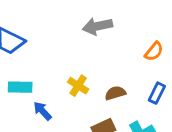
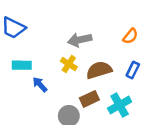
gray arrow: (97, 26) -> (80, 40), moved
brown semicircle: (115, 93) -> (99, 70), size x1.5

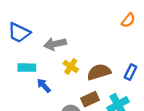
orange semicircle: (130, 36) -> (128, 20), moved
gray arrow: (80, 40) -> (55, 44), moved

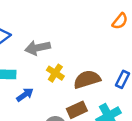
blue arrow: (44, 86) -> (25, 95), turned 98

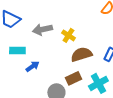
yellow cross: (55, 73) -> (68, 35), moved

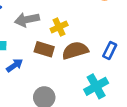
yellow cross: (68, 35) -> (59, 27), turned 32
brown rectangle: (73, 78) -> (44, 49), moved, turned 42

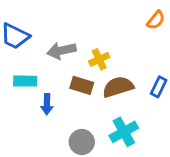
blue arrow: (15, 65) -> (47, 104), turned 126
cyan cross: (96, 86) -> (124, 132), moved

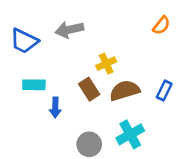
gray arrow: (61, 51) -> (69, 30), moved
brown rectangle: (82, 85) -> (89, 89), turned 40

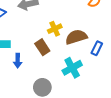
brown semicircle: (125, 90) -> (76, 37), moved
cyan cross: (130, 134) -> (72, 68), moved

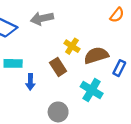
yellow cross: (55, 29) -> (72, 46), turned -32
cyan cross: (72, 68) -> (92, 90), turned -30

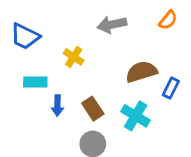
gray arrow: (42, 18) -> (112, 25), moved
yellow cross: (72, 46) -> (74, 57), moved
brown rectangle: (58, 67) -> (93, 109), moved

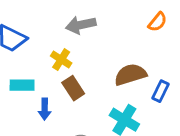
gray arrow: (112, 25) -> (81, 25), moved
brown rectangle: (93, 109) -> (73, 88), moved

